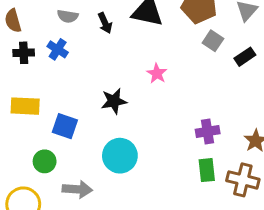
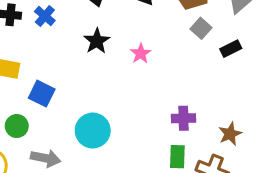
black star: (114, 101) -> (97, 41), moved, turned -30

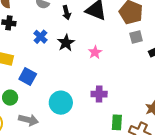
blue cross: (45, 16) -> (40, 37), moved
gray square: (201, 28) -> (136, 37), turned 32
purple cross: (183, 118) -> (99, 94), moved

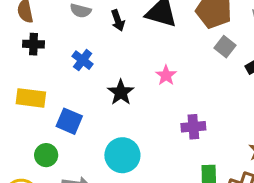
gray square: (136, 37) -> (225, 47), turned -32
black star: (66, 43) -> (121, 92), moved
purple cross: (99, 94) -> (193, 127), moved

